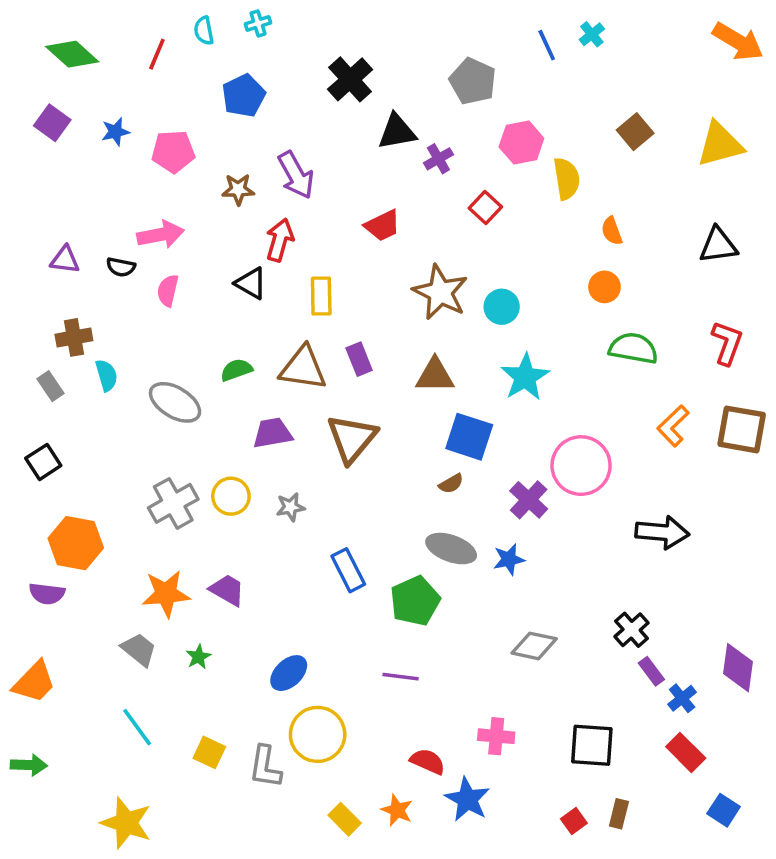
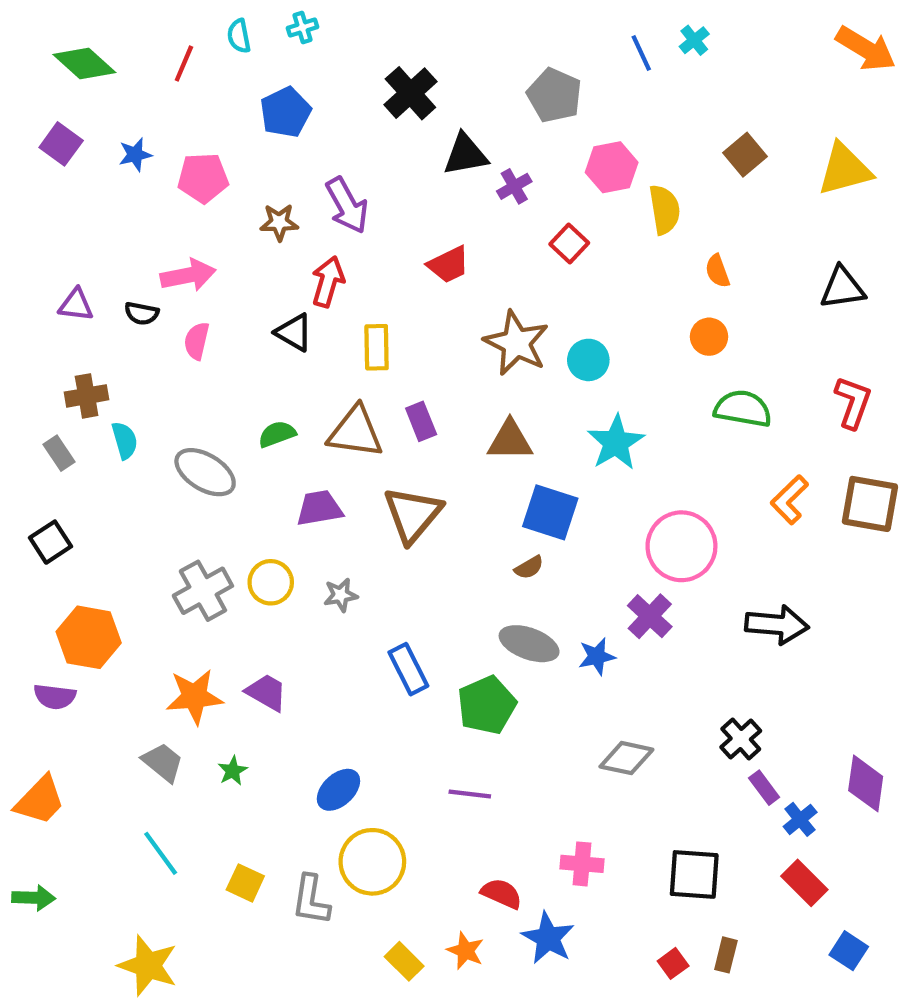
purple cross: (529, 500) -> (650, 616), moved

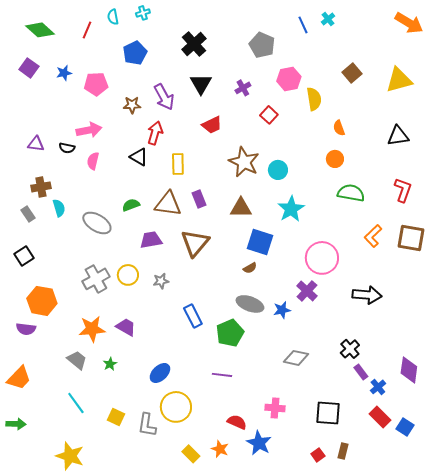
black triangle: (466, 155) -> (201, 84), moved, turned -50
blue square: (849, 951) -> (405, 427), moved

